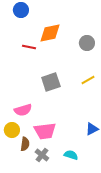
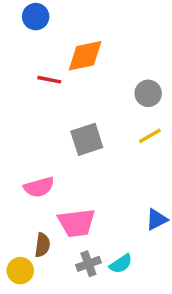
gray circle: (87, 43) -> (148, 93), moved
yellow circle: (12, 130) -> (20, 271), moved
gray cross: (42, 155) -> (88, 264), moved, turned 32
cyan semicircle: (71, 155) -> (121, 264), turned 128

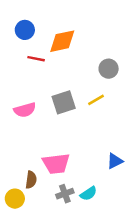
blue circle: (36, 17) -> (25, 30), moved
yellow line: (150, 136) -> (96, 100), moved
pink semicircle: (39, 187) -> (25, 110), moved

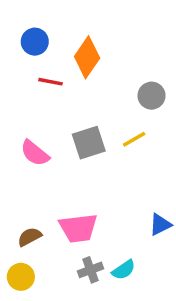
orange diamond: (62, 41) -> (87, 57), turned -44
pink semicircle: (25, 110) -> (35, 153), turned 55
brown semicircle: (31, 180) -> (30, 237), moved, turned -126

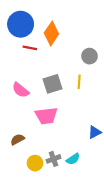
blue circle: (35, 42) -> (21, 24), size x1.6
yellow line: (134, 139) -> (79, 82), turned -56
pink trapezoid: (78, 228) -> (46, 116), moved
yellow circle: (21, 277) -> (35, 163), moved

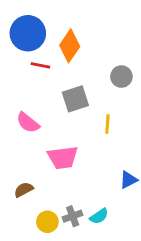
yellow line: (79, 82) -> (107, 124), moved
gray square: (52, 84) -> (75, 99), moved

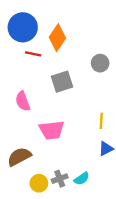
pink semicircle: (28, 123) -> (23, 101), turned 30
yellow line: (107, 124) -> (101, 121), moved
brown semicircle: (24, 190) -> (19, 157), size x1.5

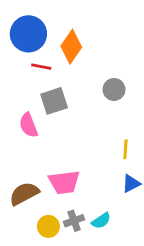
gray circle: (100, 63) -> (114, 89), moved
gray square: (62, 82) -> (54, 101), moved
pink trapezoid: (52, 130) -> (64, 182), moved

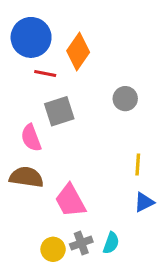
pink trapezoid: (64, 182) -> (70, 201), turned 68
brown semicircle: (24, 194) -> (26, 177), moved, turned 36
cyan semicircle: (101, 221) -> (111, 243), turned -36

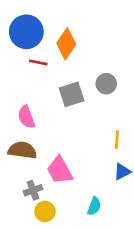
gray square: (59, 111) -> (72, 94), moved
gray cross: (81, 243) -> (33, 190), moved

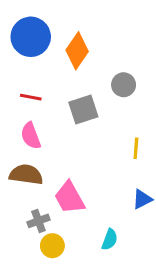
red line: (38, 62) -> (31, 97), moved
gray circle: (106, 84) -> (124, 85), moved
yellow line: (117, 140) -> (136, 148), moved

